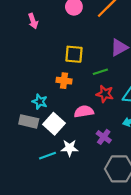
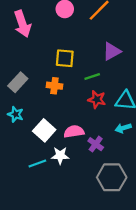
pink arrow: (33, 21) -> (22, 24), size x1.6
cyan star: (40, 102) -> (16, 114), moved
pink semicircle: (84, 112) -> (74, 131), moved
gray rectangle: (29, 121) -> (18, 82), moved, turned -60

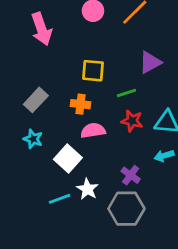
pink semicircle: (74, 131) -> (93, 131), moved
white star: (60, 156) -> (87, 189), turned 30
gray hexagon: (112, 177) -> (126, 209), moved

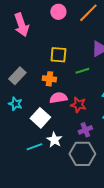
red star: (132, 121) -> (78, 105), moved
purple cross: (131, 175) -> (85, 130), turned 32

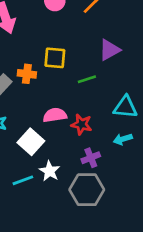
orange cross: (49, 79) -> (27, 74), moved

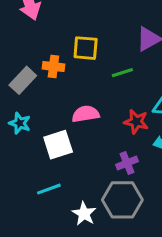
red star: (81, 124) -> (136, 122), moved
white square: (31, 142) -> (58, 145), turned 30
white star: (50, 171) -> (84, 214), moved

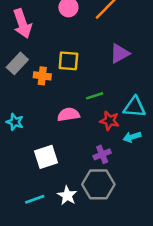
green line: (122, 73) -> (95, 96), moved
gray rectangle: (23, 80) -> (17, 63), moved
white square: (58, 145) -> (46, 157), moved
cyan line: (49, 189) -> (35, 199), moved

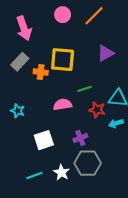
yellow square: (68, 61) -> (63, 60), size x1.4
purple cross: (102, 154) -> (80, 138), moved

